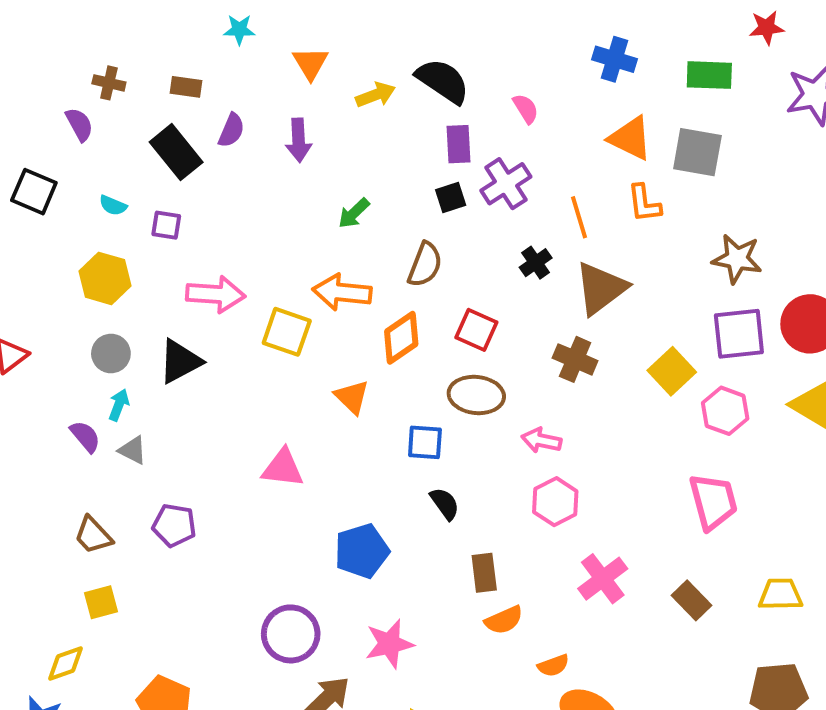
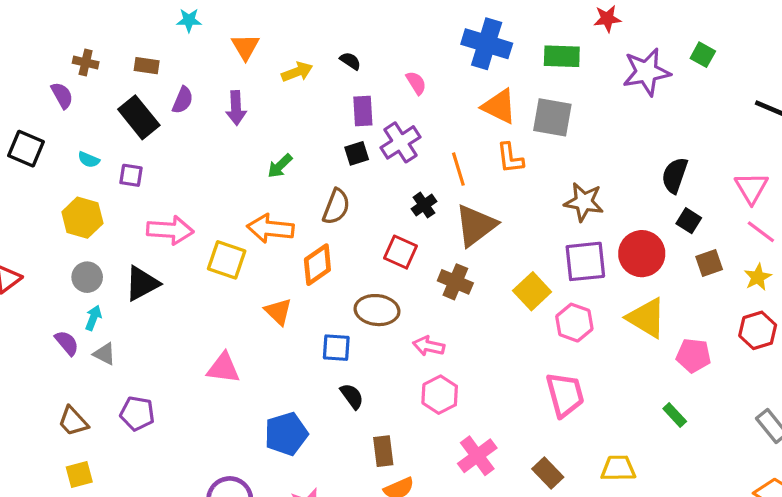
blue cross: (615, 59) -> (487, 44), size x1.4
black semicircle: (443, 81) -> (350, 61), size x0.5
red square: (476, 330) -> (400, 252), moved

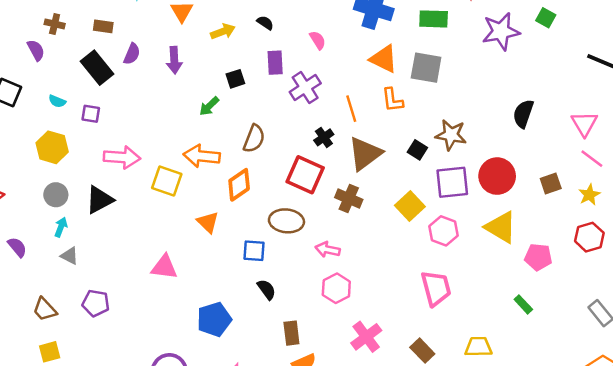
black square: (357, 153) -> (235, 79), moved
black square: (689, 221) -> (417, 150), moved
red square: (400, 252) -> (305, 175), size x1.4
purple semicircle: (67, 343) -> (17, 247), moved

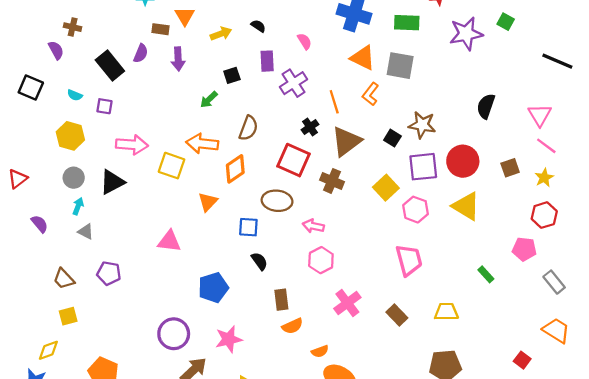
brown rectangle: (103, 26) -> (160, 29), moved
orange L-shape: (392, 100) -> (370, 94), turned 45
orange triangle: (208, 222) -> (208, 202), turned 30
pink pentagon: (538, 257) -> (524, 249), moved

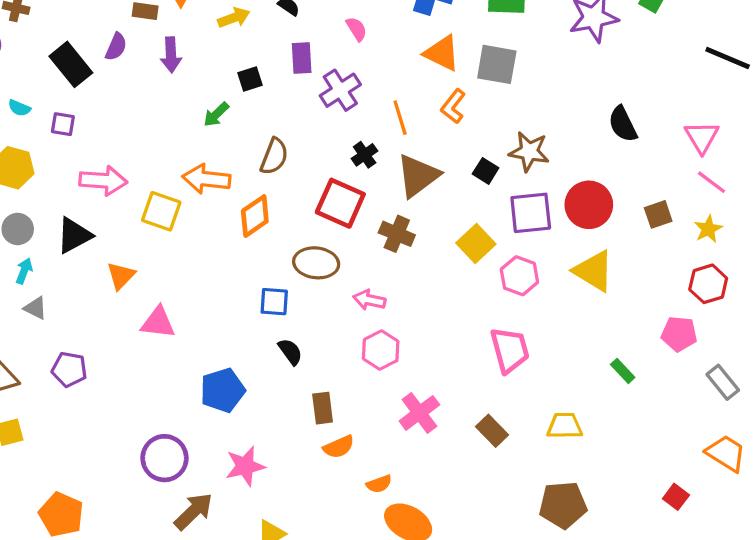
black semicircle: (486, 106) -> (623, 124), turned -45
orange triangle: (208, 202) -> (121, 276), moved

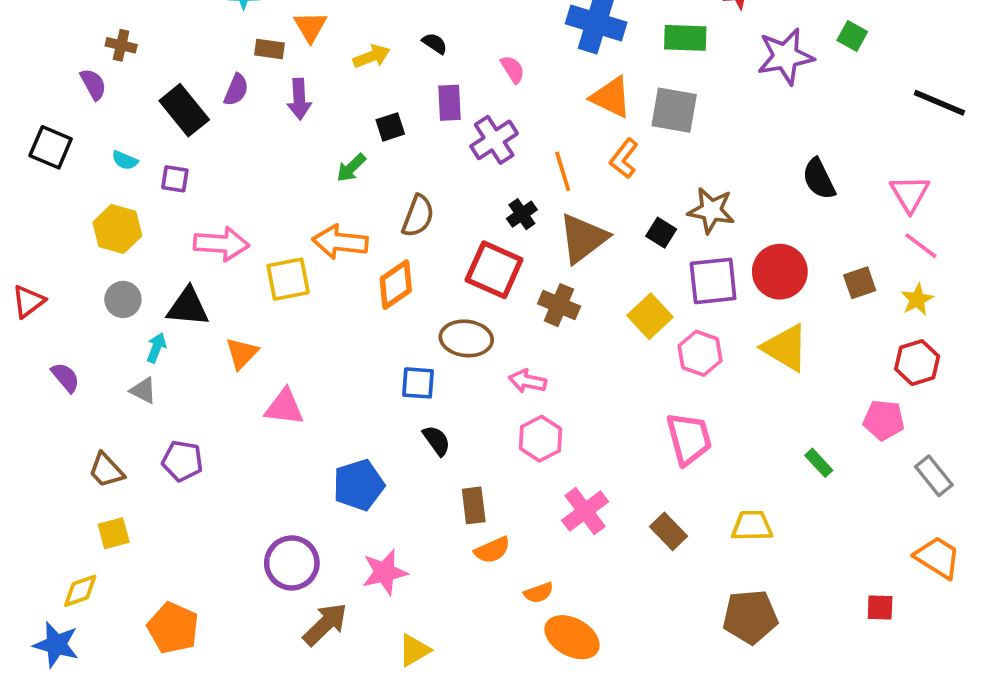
yellow square: (161, 211) -> (288, 279), turned -30
black triangle: (74, 235) -> (188, 307), turned 33
cyan arrow: (24, 271) -> (156, 348), moved
red square: (676, 497) -> (880, 607), turned -35

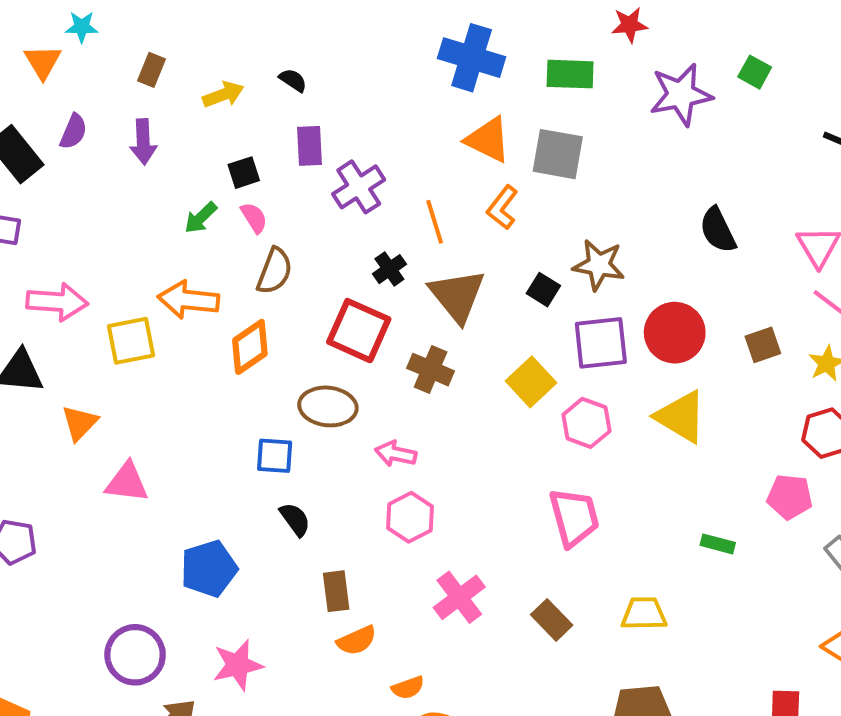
orange triangle: (310, 27) -> (43, 62), moved
brown rectangle: (270, 49) -> (151, 70), moved, turned -76
pink semicircle: (513, 69) -> (254, 218), moved
brown triangle: (583, 238) -> (457, 296), turned -32
green rectangle: (819, 463) -> (718, 544), turned -32

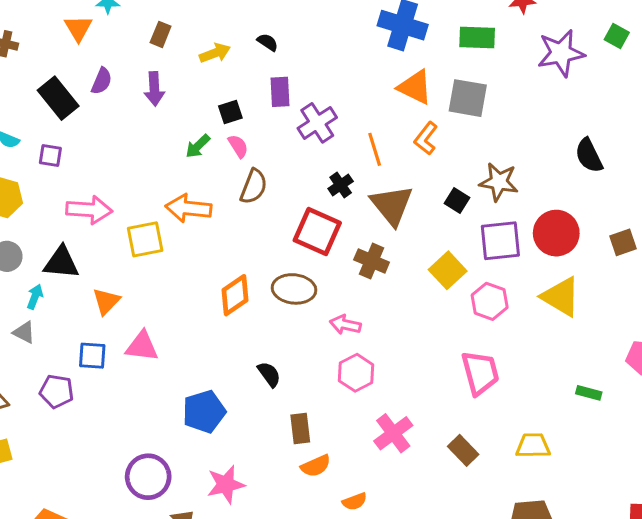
orange diamond: (250, 347) -> (235, 295), moved
blue square: (275, 456) -> (92, 356), moved

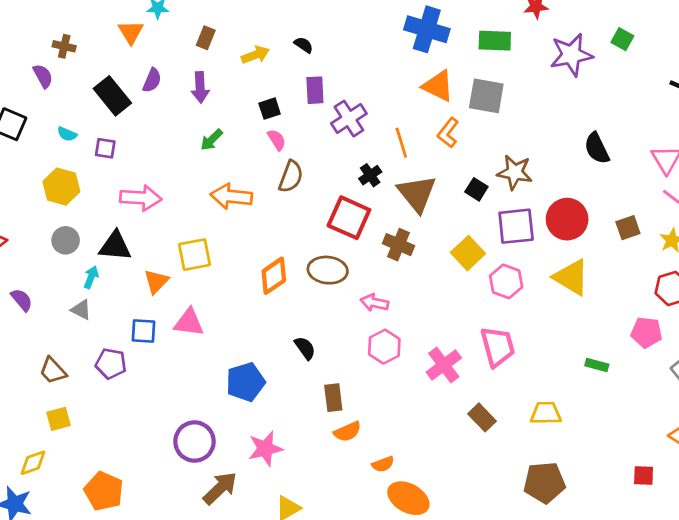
green arrow: (198, 146) -> (211, 140), moved
yellow square: (145, 239) -> (194, 255), moved
pink cross: (393, 433) -> (444, 365), moved

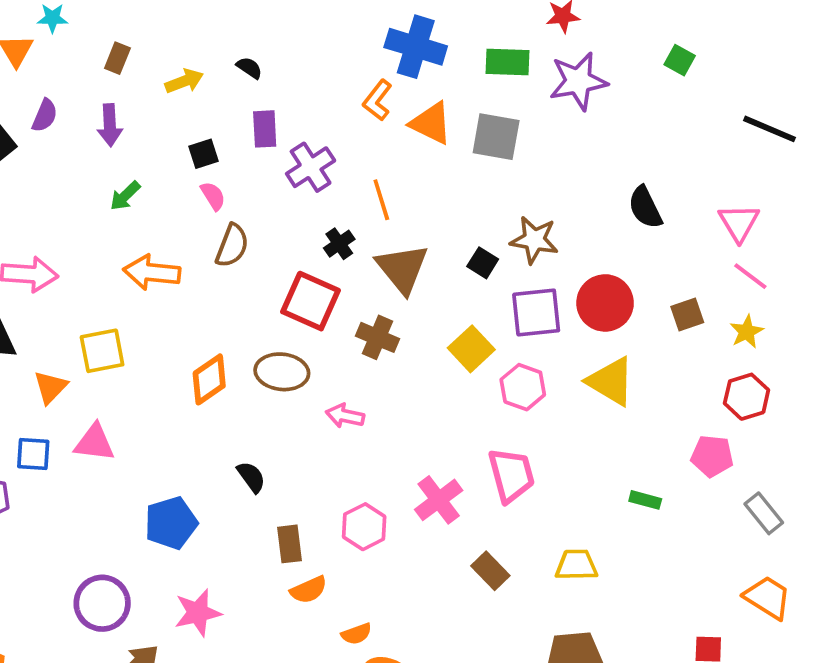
purple star: (571, 55) -> (578, 81), moved
orange L-shape: (448, 133) -> (377, 100), moved
pink hexagon: (384, 347) -> (364, 527), moved

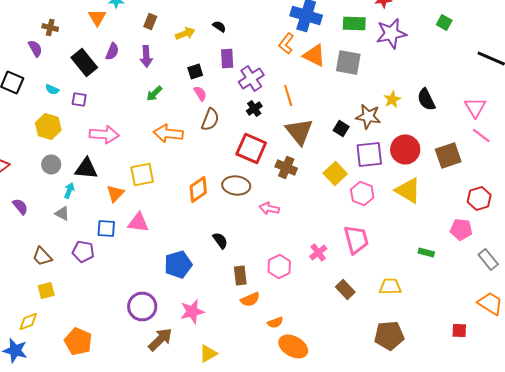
black cross: (339, 244) -> (254, 108), moved
brown square: (687, 314) -> (448, 156), size x1.5
yellow star: (747, 332) -> (392, 100), moved
pink cross: (439, 500) -> (318, 252), size x0.7

